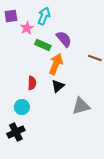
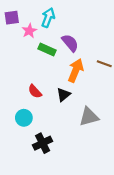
orange arrow: (56, 64) -> (76, 70), moved
red semicircle: (32, 83) -> (35, 91), turned 136
black cross: (16, 132) -> (43, 143), moved

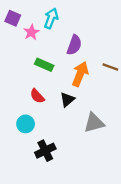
purple square: (12, 18) -> (13, 18), turned 32
purple semicircle: (70, 43) -> (74, 45), turned 60
green rectangle: (47, 50) -> (44, 65), moved

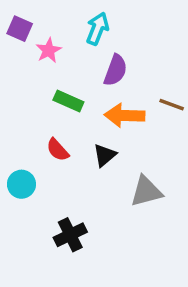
cyan arrow: (51, 18) -> (97, 29), moved
orange arrow: (80, 74) -> (125, 115), turned -110
cyan circle: (26, 124) -> (21, 184), moved

